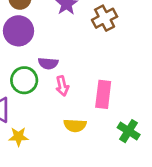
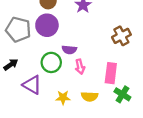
brown cross: (105, 18) -> (121, 36), moved
green cross: (129, 131) -> (122, 94), moved
yellow star: (19, 137) -> (63, 98), moved

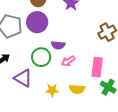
pink arrow: (80, 67) -> (68, 61), turned 72

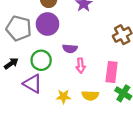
green circle: (41, 57) -> (41, 60), moved
pink arrow: (68, 61) -> (81, 66), turned -64

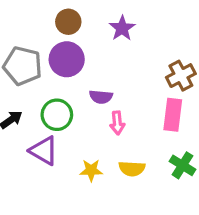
pink rectangle: (112, 72) -> (173, 115), moved

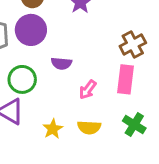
pink arrow: (117, 123) -> (88, 90), moved, turned 42
yellow star: (91, 170) -> (53, 129), turned -30

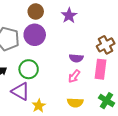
purple semicircle: (61, 63) -> (76, 58), moved
yellow star: (53, 129) -> (39, 106), moved

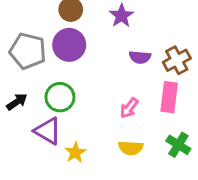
purple semicircle: (76, 58) -> (140, 57), moved

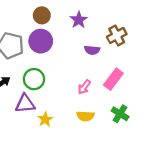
brown cross: (177, 60) -> (117, 36), moved
pink rectangle: (169, 97) -> (113, 79), turned 30
purple triangle: (48, 131) -> (25, 104), turned -35

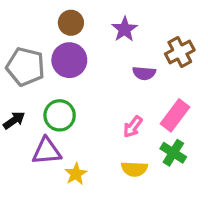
green cross: (120, 114) -> (173, 153), moved

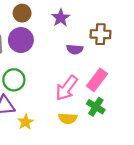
brown cross: (180, 52) -> (100, 34), turned 30
pink arrow: (133, 127) -> (67, 88), size x1.6

